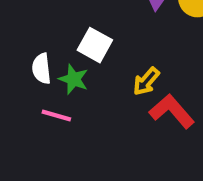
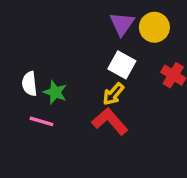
white square: (95, 45) -> (122, 65), moved
red L-shape: (172, 111) -> (110, 121), moved

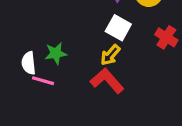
white semicircle: (29, 84) -> (29, 63), moved
green star: (55, 92) -> (56, 53), turned -30

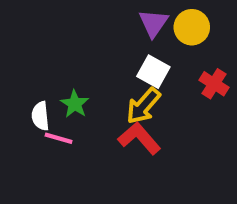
green star: (56, 53) -> (75, 104), turned -30
yellow arrow: (110, 55) -> (143, 106), size x1.4

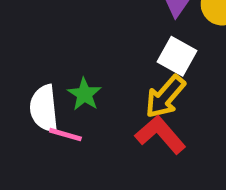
white semicircle: (40, 116) -> (44, 108), size x1.4

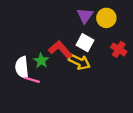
yellow arrow: (165, 97) -> (79, 62), turned -105
red L-shape: (160, 135) -> (60, 49), moved

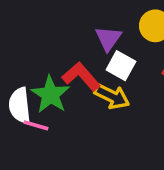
purple triangle: (85, 16) -> (108, 38), moved
green star: (41, 61) -> (50, 95), size x1.5

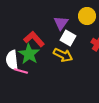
red L-shape: (81, 76) -> (34, 39), moved

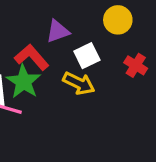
purple triangle: (61, 23) -> (58, 31), moved, turned 35
white square: (68, 38) -> (87, 56), turned 35

